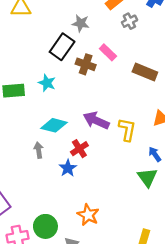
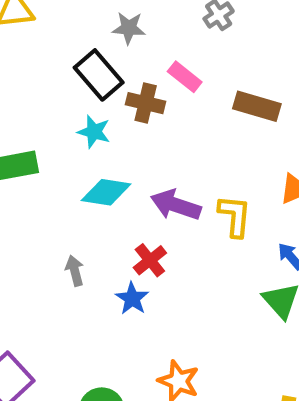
black rectangle: (62, 47) -> (99, 75), turned -70
cyan star: (47, 83) -> (94, 132), moved
cyan diamond: (54, 125) -> (106, 192), moved

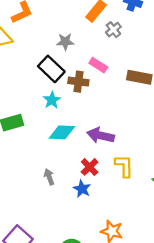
cyan star: (94, 132) -> (52, 100), turned 30
yellow L-shape: (235, 216) -> (124, 166), moved

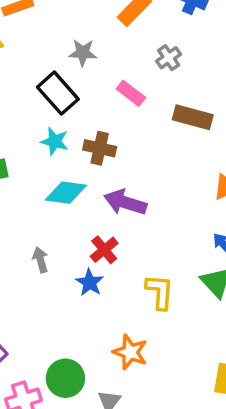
gray cross: (113, 30) -> (169, 58), moved
brown cross: (78, 82) -> (100, 148), moved
cyan star: (52, 100) -> (55, 141), turned -30
yellow L-shape: (124, 166) -> (160, 292), moved

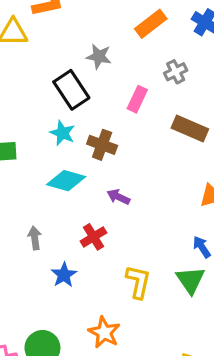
pink rectangle: (131, 93) -> (137, 99), turned 70
purple arrow: (125, 202) -> (118, 197), size x0.6
blue star: (90, 283) -> (64, 275), moved

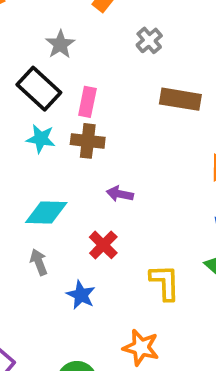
gray star: (99, 56) -> (60, 44), turned -30
pink rectangle: (137, 99) -> (87, 102), moved
cyan diamond: (66, 181) -> (46, 212), moved

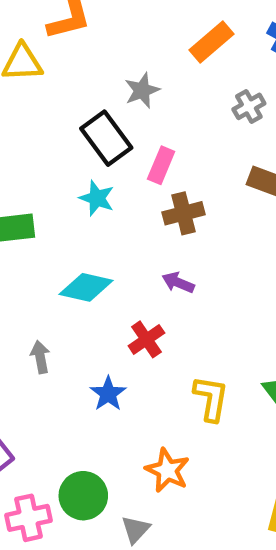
brown cross: (88, 141) -> (184, 213), moved, turned -32
gray arrow: (39, 262) -> (40, 357), moved

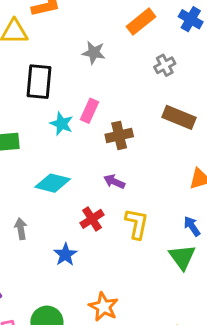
gray star: (142, 90) -> (94, 53), turned 30
black rectangle: (106, 138) -> (39, 82), moved, turned 40
pink rectangle: (161, 165) -> (89, 111), moved
yellow L-shape: (211, 398) -> (137, 224), moved

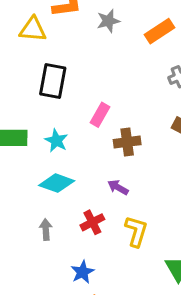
gray star: (94, 53) -> (108, 21), moved, turned -30
cyan star: (62, 124) -> (56, 141), moved
gray arrow: (21, 229) -> (46, 230), moved
blue star: (65, 254) -> (82, 272), moved

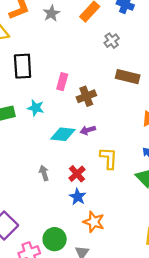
cyan diamond: (57, 183) -> (63, 134), moved
purple arrow: (118, 187) -> (88, 130), turned -32
red cross: (92, 222) -> (77, 174), moved

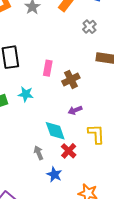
cyan diamond: (63, 134) -> (55, 131), moved, turned 70
blue star: (78, 197) -> (54, 175), moved

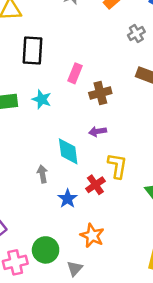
red cross: (69, 151) -> (95, 185), moved
blue star: (54, 175) -> (68, 199), moved

